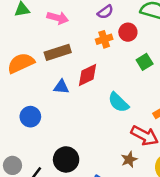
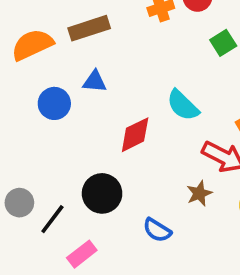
red diamond: (87, 75) -> (135, 135), moved
blue circle: (30, 117) -> (54, 103), moved

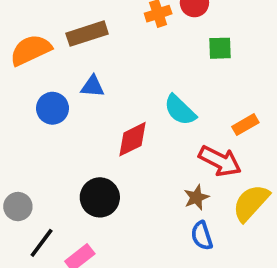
green square: (223, 43) -> (220, 48), turned 30
black line: (52, 219) -> (42, 243), moved
blue semicircle: (157, 230) -> (202, 236), moved, turned 40

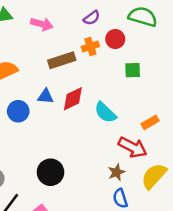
brown rectangle: (87, 34) -> (62, 60), moved
red diamond: (133, 139) -> (73, 99), moved

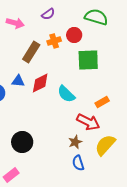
purple semicircle: (92, 18) -> (48, 14), moved
brown rectangle: (62, 60) -> (31, 52), turned -40
green square: (133, 70) -> (88, 60), size x1.6

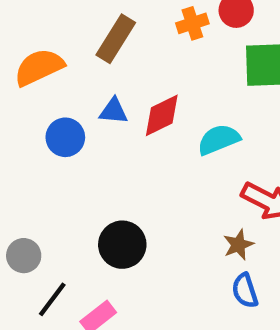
brown rectangle: (31, 52) -> (116, 39), moved
cyan semicircle: (66, 94) -> (219, 140), turned 114

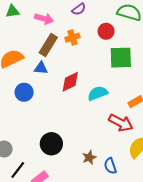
orange cross: (192, 23) -> (72, 38), moved
blue triangle: (114, 111) -> (41, 68), moved
brown star: (238, 245) -> (89, 157), moved

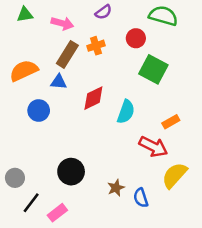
green square: (121, 58) -> (153, 69), turned 30
cyan semicircle: (98, 93) -> (126, 112), turned 132

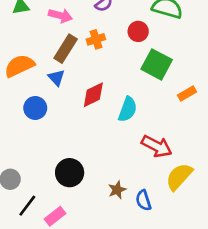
blue triangle: (59, 82) -> (56, 78), turned 42
orange rectangle: (171, 122) -> (187, 93), moved

